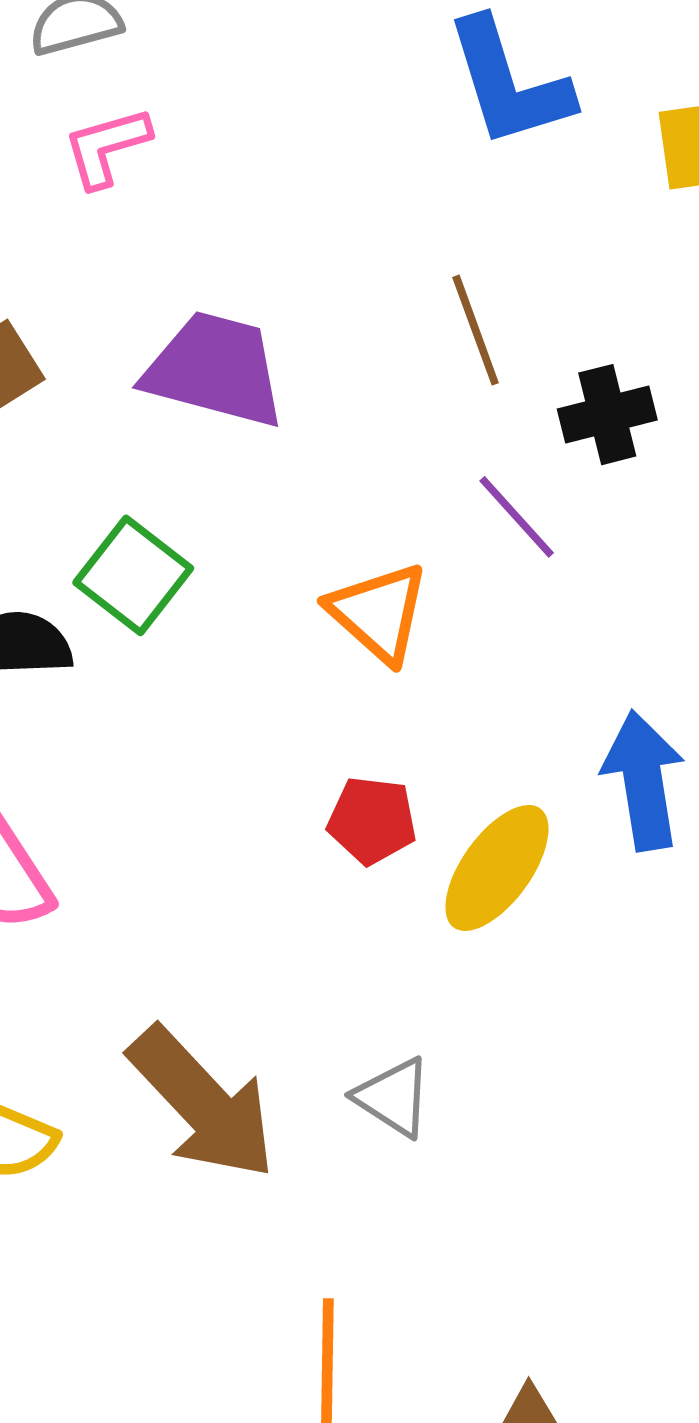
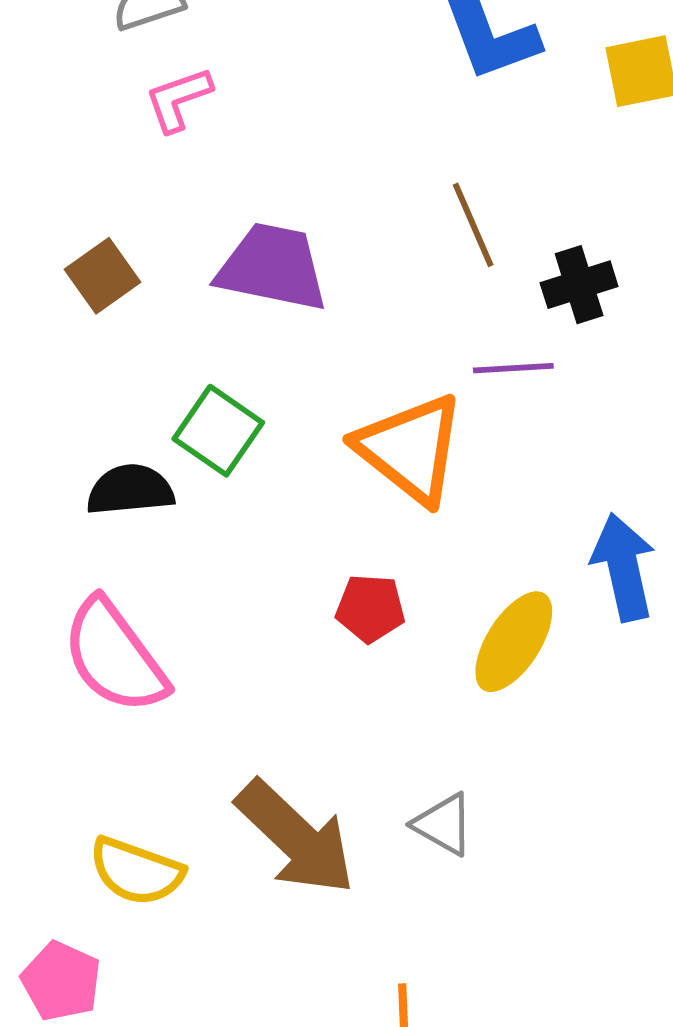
purple line: (517, 517) -> (513, 368), turned -48
orange triangle: (378, 613) -> (410, 449), size x1.4
red pentagon: (372, 820) -> (370, 608), moved

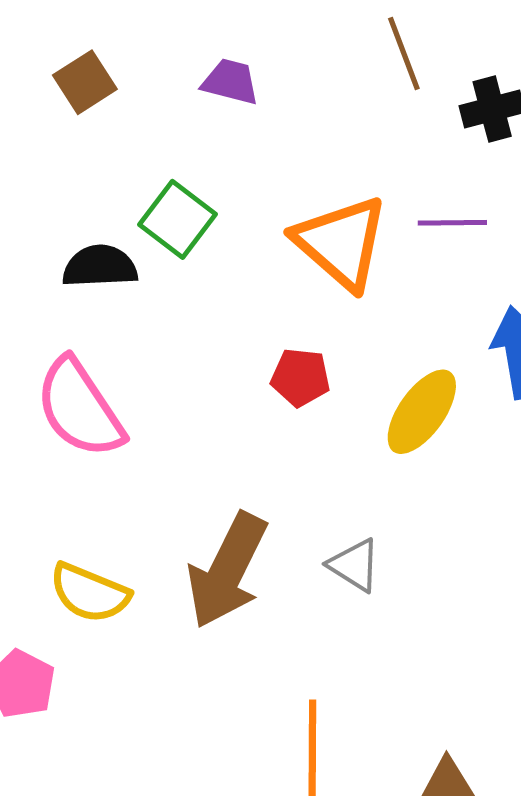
purple trapezoid: (272, 267) -> (230, 82), size x0.6
purple line: (513, 368) -> (452, 223), moved
brown arrow: (296, 837) -> (227, 570), turned 70

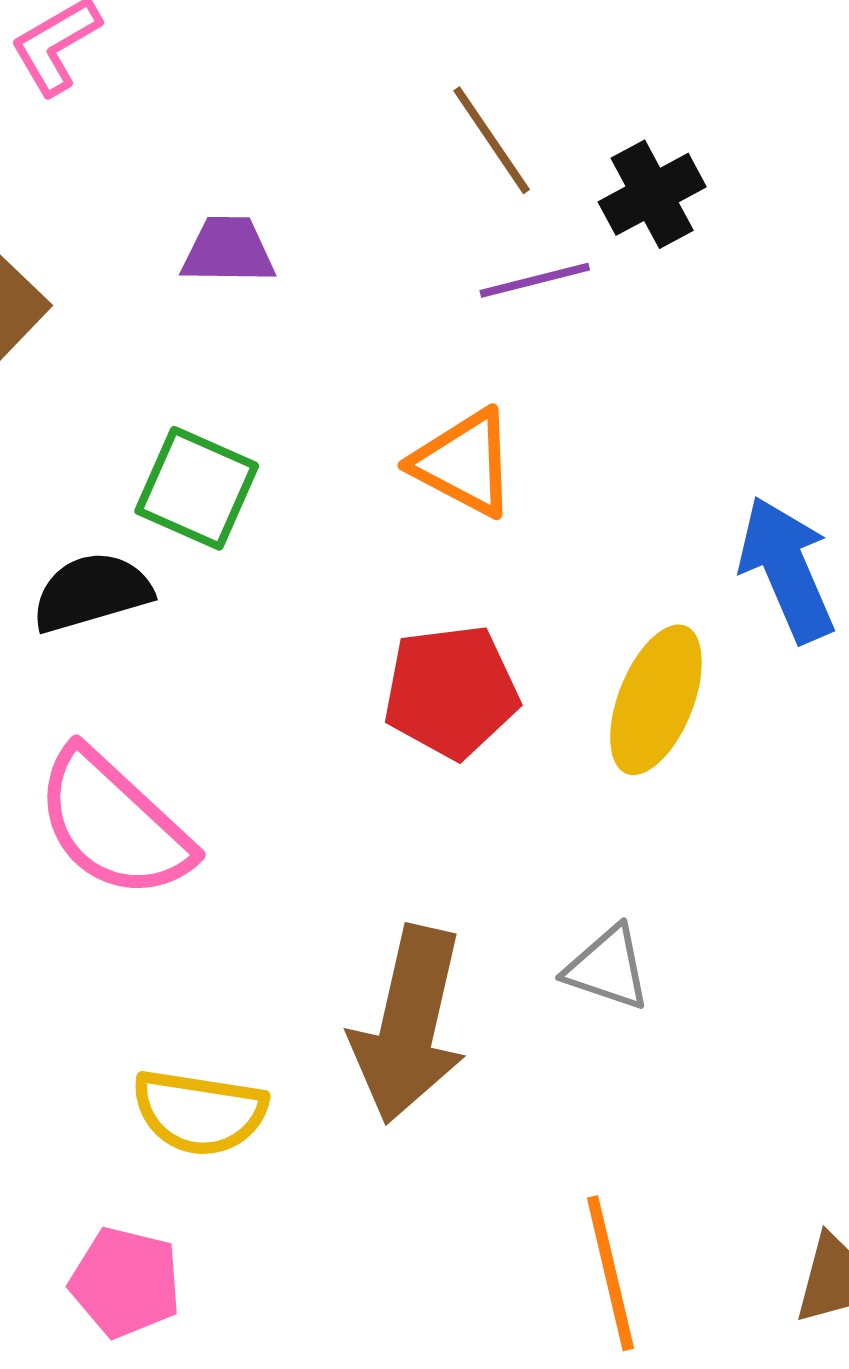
purple line: (452, 223) -> (535, 280), moved
orange triangle: (341, 243) -> (464, 463), size x0.7
red pentagon: (300, 377) -> (451, 692), size x1.4

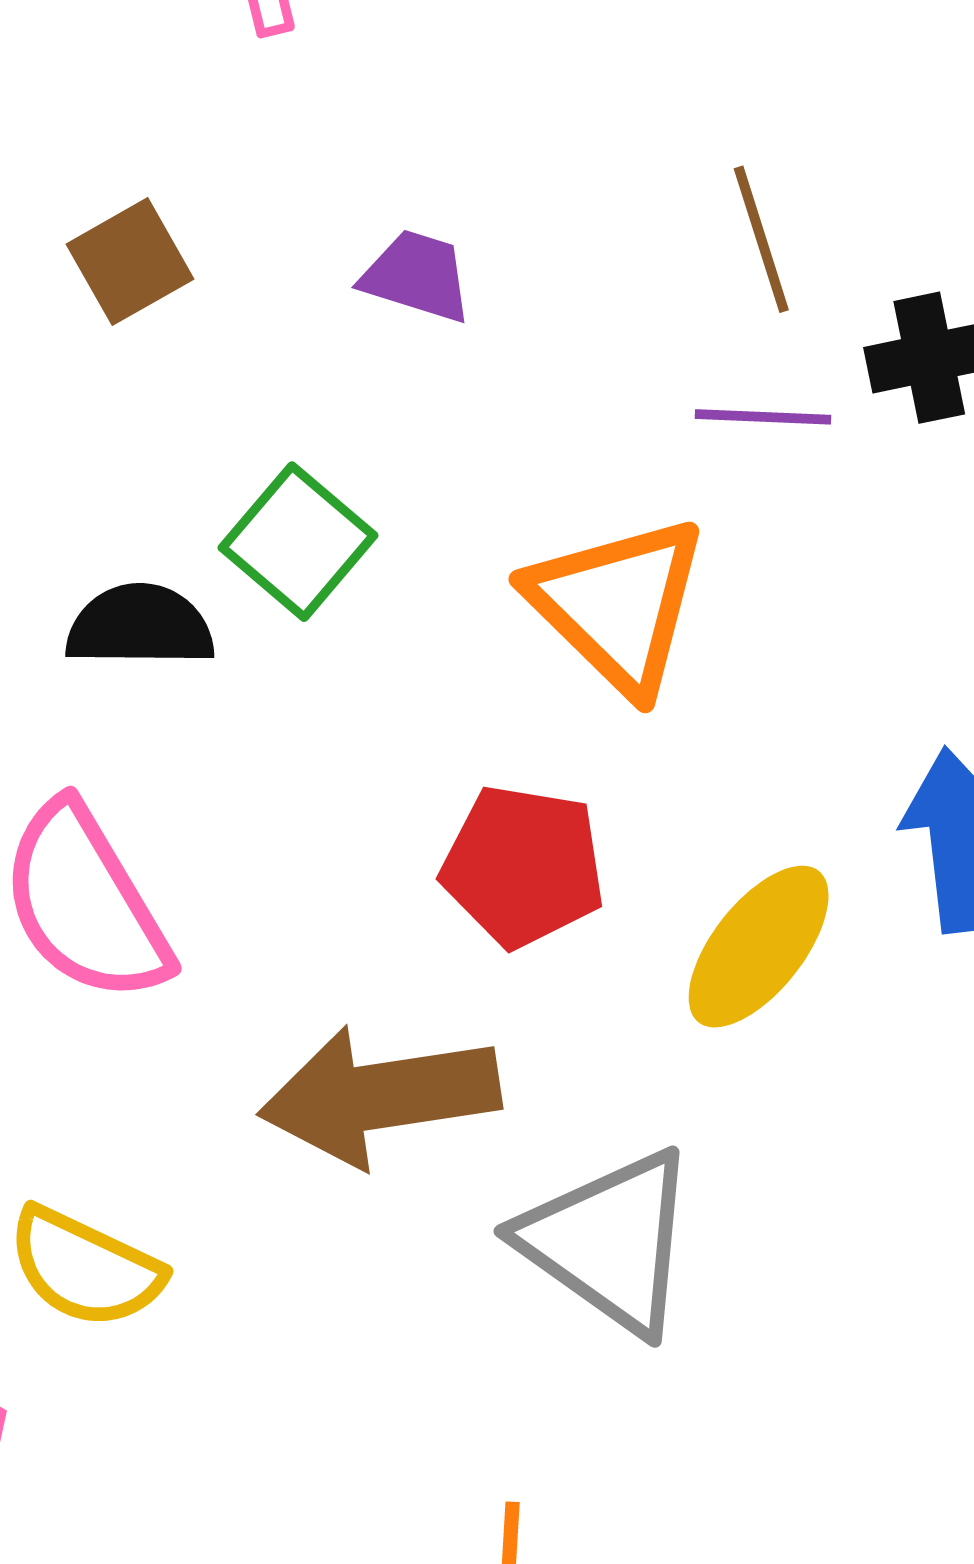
orange triangle: (464, 463) -> (618, 605), size x1.4
gray triangle: (608, 968) -> (609, 1242), size x1.8
brown arrow: (409, 1025) -> (380, 1096), moved, turned 52

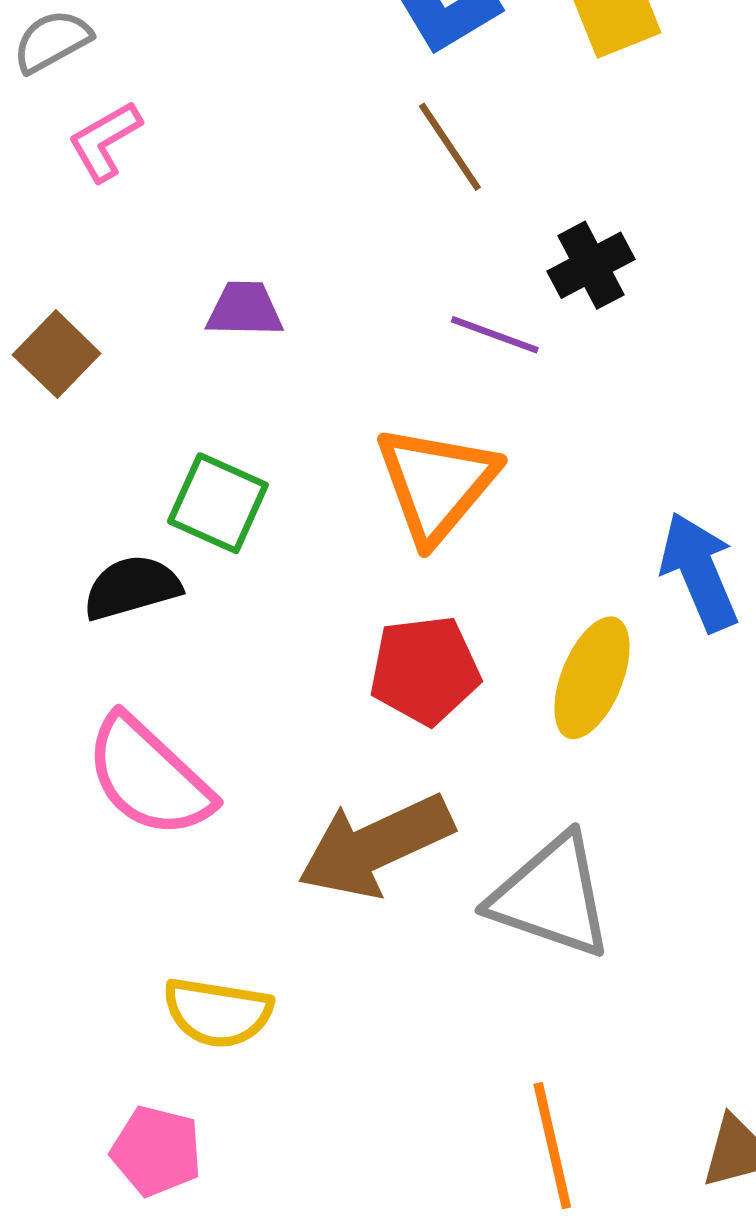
brown line: (761, 239) -> (450, 147), moved
purple line: (763, 417) -> (495, 335), turned 34
orange triangle: (618, 605) -> (436, 484), turned 42

